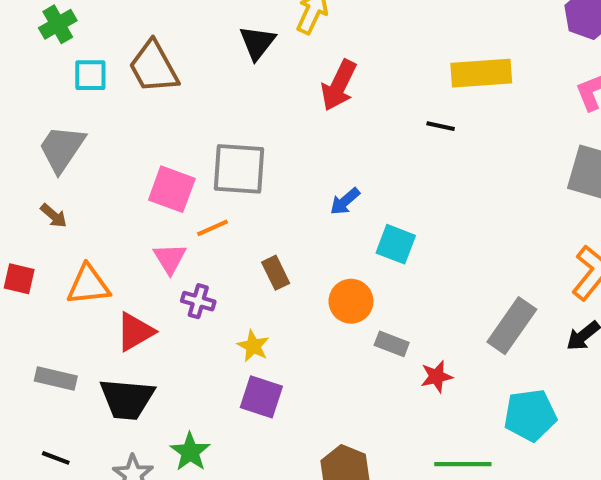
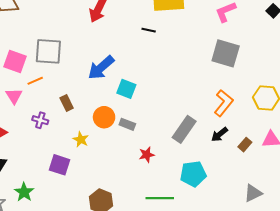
blue arrow: (345, 201) -> (101, 68), size x1.8
purple cross: (198, 301) -> (40, 120), moved
gray rectangle: (392, 344) -> (127, 124), moved
yellow star: (253, 346) -> (81, 139), moved

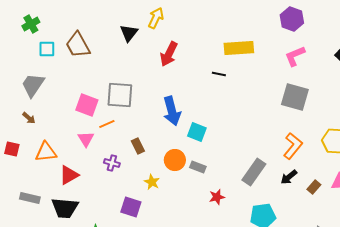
blue arrow: (101, 68) -> (172, 111), turned -64

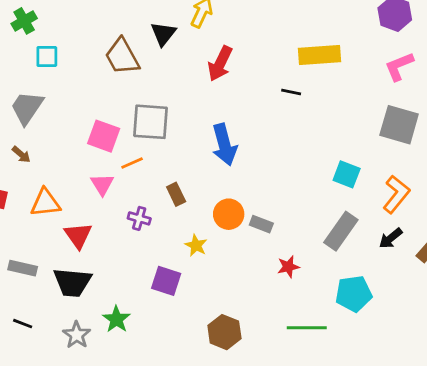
brown trapezoid: (78, 45) -> (122, 56), moved
cyan square: (197, 132) -> (347, 174), moved
red triangle: (69, 175) -> (78, 235), turned -35

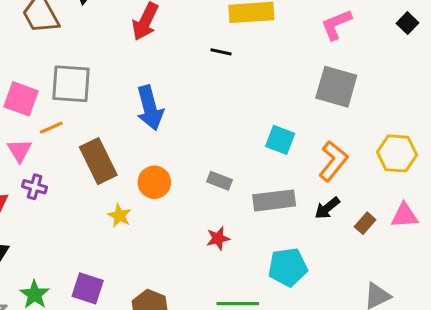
brown rectangle: (176, 194) -> (98, 161), size x1.8
purple cross: (139, 218) -> (35, 187), moved
gray rectangle: (261, 224) -> (220, 181), moved
gray rectangle: (341, 231) -> (274, 200), turned 48
purple square: (166, 281) -> (88, 288), moved

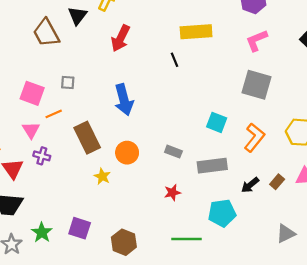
black line: (221, 52) -> (175, 60), turned 56
gray square: (71, 84) -> (68, 82), size x0.5
black arrow: (327, 208) -> (250, 185), moved

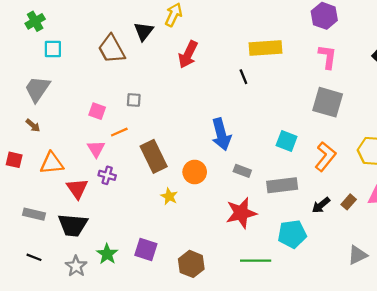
pink L-shape: (257, 40) -> (328, 57), turned 120
pink square: (32, 93) -> (97, 111), size x0.7
blue arrow: (124, 100) -> (221, 134), moved
red star: (172, 193) -> (241, 213), size x1.8

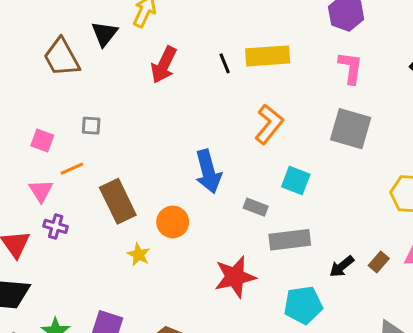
black line: (243, 77) -> (225, 63), moved
orange L-shape: (325, 156) -> (269, 124), moved
gray rectangle: (242, 171) -> (256, 207), moved

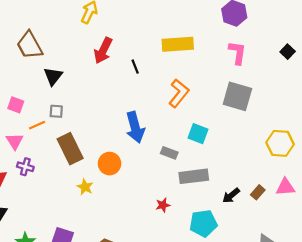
black triangle: (104, 34) -> (53, 76), moved
black line: (225, 63) -> (135, 67), moved
gray square: (91, 126) -> (56, 111), moved
red star: (235, 277) -> (163, 205), moved, size x0.5

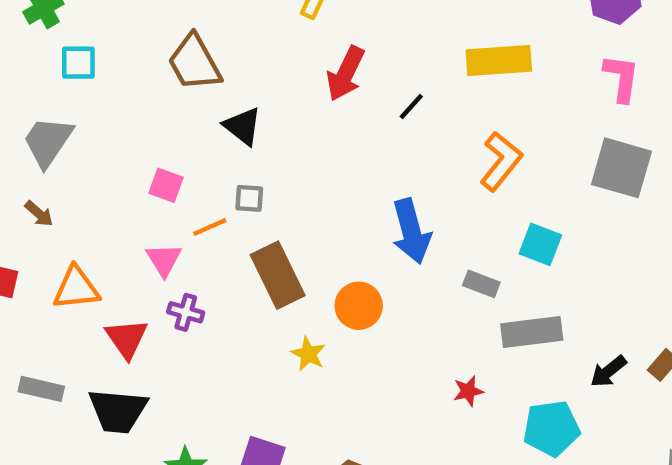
black line: (135, 67) -> (411, 106), turned 64
black triangle: (53, 76) -> (243, 126), turned -30

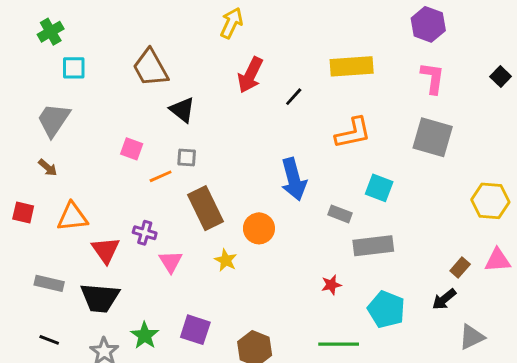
orange L-shape: (501, 161) -> (353, 133), turned 39
pink triangle: (164, 260) -> (171, 262), moved
black arrow: (608, 371) -> (444, 299), moved
cyan pentagon: (551, 428) -> (386, 309), turned 30

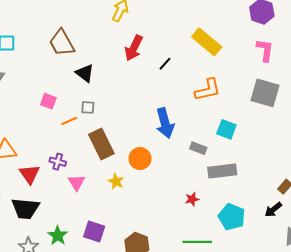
yellow rectangle: (352, 66) -> (207, 42), turned 44

